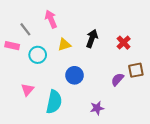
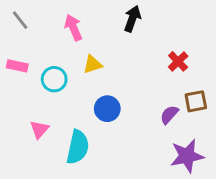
gray line: (25, 29) -> (20, 20), moved
black arrow: (92, 38) -> (132, 19), moved
purple star: (97, 108) -> (187, 156), moved, size x1.6

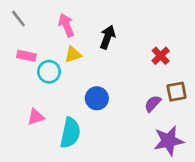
black arrow: (132, 19) -> (107, 37), moved
yellow triangle: (93, 64) -> (73, 54), moved
pink rectangle: (17, 66) -> (26, 56), moved
pink triangle: (39, 129) -> (36, 117), turned 30

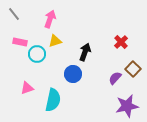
pink arrow: (66, 25) -> (50, 19), turned 42
black arrow: (107, 37) -> (85, 52), moved
brown square: (177, 92) -> (133, 69), turned -35

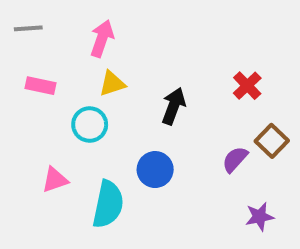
gray line: (14, 14) -> (28, 28), turned -56
cyan circle: (37, 54) -> (90, 124), moved
blue circle: (73, 74) -> (155, 170), moved
purple star: (127, 106) -> (259, 217), size x0.6

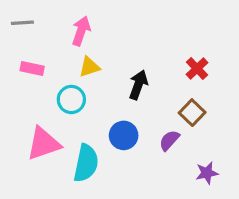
brown square: (272, 141) -> (192, 113), moved
purple semicircle: (235, 159) -> (169, 140), moved
pink triangle: (55, 180) -> (44, 144), size x1.6

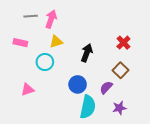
gray line: (22, 23) -> (31, 16), moved
pink triangle: (44, 144) -> (28, 90), size x0.6
cyan semicircle: (86, 163) -> (88, 107), moved
purple star: (207, 173) -> (119, 108), moved

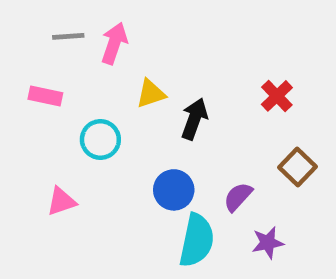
yellow triangle: (56, 42) -> (151, 94), moved
brown square: (120, 70) -> (297, 167), moved

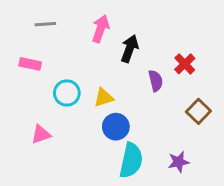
pink arrow: (114, 43) -> (101, 29), moved
yellow triangle: (151, 94) -> (104, 98), moved
black arrow: (194, 119) -> (130, 49), moved
purple semicircle: (238, 197) -> (156, 81), moved, turned 125

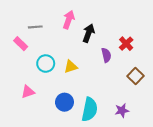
gray line: (45, 24) -> (35, 27), moved
pink rectangle: (30, 64) -> (21, 44), turned 32
blue circle: (116, 127) -> (64, 102), moved

